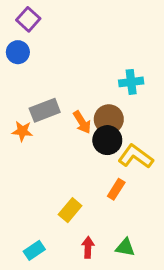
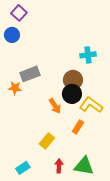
orange arrow: (82, 122) -> (55, 106), moved
green triangle: (125, 247) -> (84, 166), size x1.5

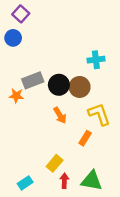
black circle: (72, 94) -> (59, 85), moved
yellow L-shape: (91, 105) -> (99, 114), turned 35
yellow rectangle: (47, 141) -> (55, 163), moved

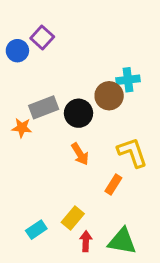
purple square: (21, 14) -> (42, 38), moved
brown circle: (80, 87) -> (109, 96), moved
cyan rectangle: (25, 183) -> (36, 230), moved

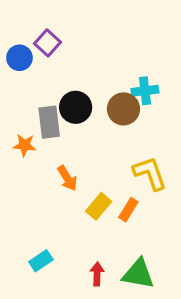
gray rectangle: (44, 107) -> (49, 122), turned -76
black circle: (79, 113) -> (76, 107), moved
orange arrow: (80, 154) -> (67, 178), moved
yellow rectangle: (73, 218) -> (99, 206), moved

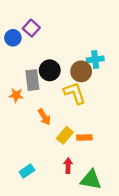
yellow L-shape: (150, 173) -> (75, 93), moved
orange rectangle: (128, 210) -> (84, 137), turned 56
red arrow: (97, 274) -> (68, 166), moved

